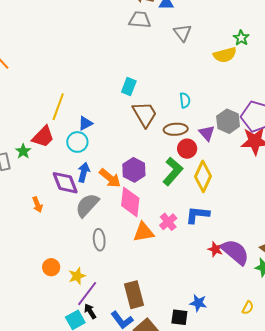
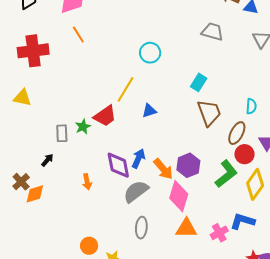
gray trapezoid: (140, 20) -> (212, 32), moved
brown ellipse: (176, 129) -> (237, 133), turned -70
cyan circle: (77, 142) -> (150, 53), moved
pink cross: (168, 222) -> (219, 233), moved

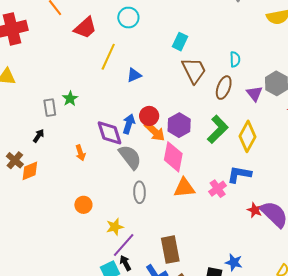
red trapezoid: (105, 116) -> (85, 28), moved
red circle: (245, 154) -> (149, 116), moved
gray semicircle: (136, 191) -> (130, 157), turned 96
orange circle: (89, 246) -> (83, 205), moved

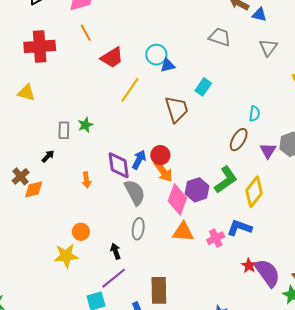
brown trapezoid: (194, 70) -> (177, 109), moved
blue triangle: (134, 75) -> (168, 65), moved
purple hexagon: (179, 125) -> (197, 190), moved
yellow star: (115, 227) -> (66, 256), moved, size x1.4
black arrow: (125, 263) -> (116, 251), moved

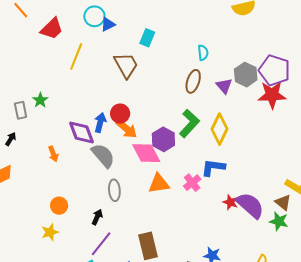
pink diamond: (177, 199) -> (146, 153), turned -36
black arrow: (116, 251) -> (97, 217), turned 56
yellow star: (66, 256) -> (50, 232), size x0.7

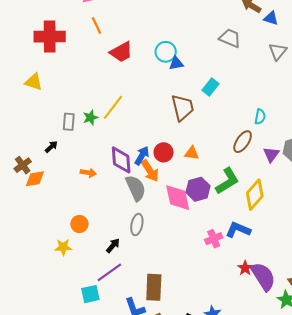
yellow line: (76, 56) -> (113, 107), moved
orange arrow: (126, 129) -> (150, 171), moved
orange arrow: (53, 154) -> (88, 173), turned -77
orange triangle: (159, 184) -> (192, 153), moved, size x0.7

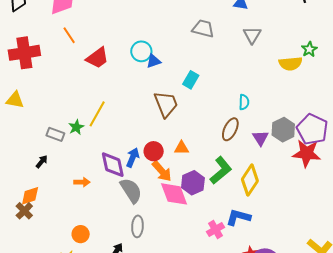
gray rectangle: (69, 122) -> (55, 134), turned -66
brown cross: (23, 165) -> (24, 211), moved
orange arrow: (150, 171) -> (162, 171), moved

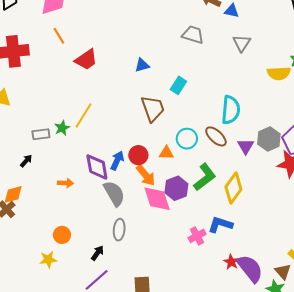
cyan circle: (141, 51) -> (187, 139), moved
cyan semicircle: (244, 102) -> (231, 110), size x1.8
brown ellipse: (230, 129) -> (216, 136), turned -75
gray rectangle: (55, 134) -> (41, 134), turned -30

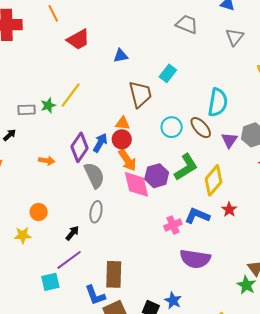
blue triangle: (142, 65) -> (121, 56), moved
orange triangle: (166, 153) -> (123, 123), moved
purple diamond: (97, 167) -> (79, 147), turned 40
red star: (231, 262) -> (229, 210), moved
purple semicircle: (250, 269) -> (195, 259), moved, turned 132

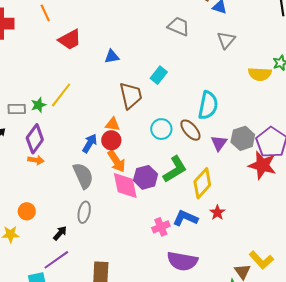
purple diamond: (79, 147) -> (35, 139), moved

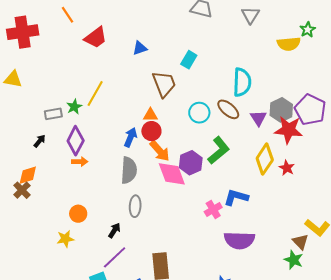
red star: (262, 165) -> (288, 130), moved
gray semicircle: (83, 176) -> (129, 170), turned 36
yellow diamond: (202, 183) -> (265, 159), moved
red star: (217, 213) -> (287, 168), moved

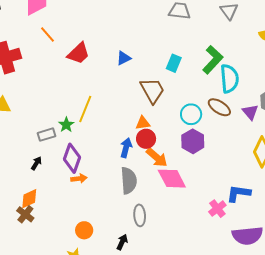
green L-shape: (219, 150) -> (213, 60), moved
purple hexagon: (191, 163) -> (193, 141), moved

